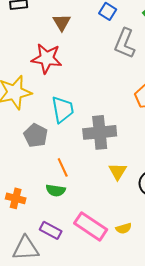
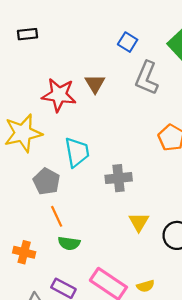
brown triangle: (62, 22) -> (95, 84), moved
gray cross: (100, 132) -> (119, 178), size x0.7
orange line: (63, 167) -> (57, 216), moved

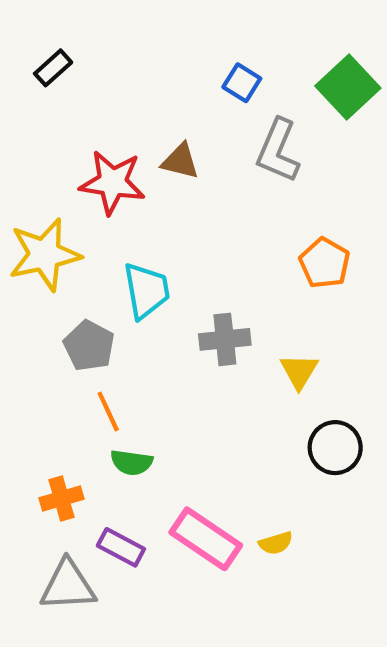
black rectangle: (27, 34) -> (53, 68), turned -36
brown triangle: (95, 84) -> (180, 161), turned -45
yellow triangle: (139, 222) -> (299, 371), moved
orange cross: (24, 252) -> (62, 499), moved, turned -30

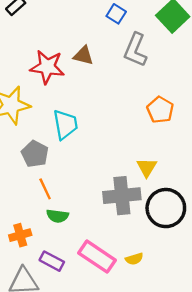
gray cross: (225, 339) -> (122, 196), moved, size x1.4
black circle: (335, 448) -> (166, 208), size x1.4

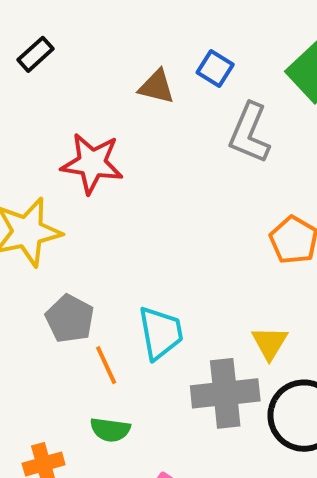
brown triangle: (83, 56) -> (157, 87), moved
cyan trapezoid: (65, 124) -> (161, 333), moved
orange line: (45, 189) -> (106, 365), moved

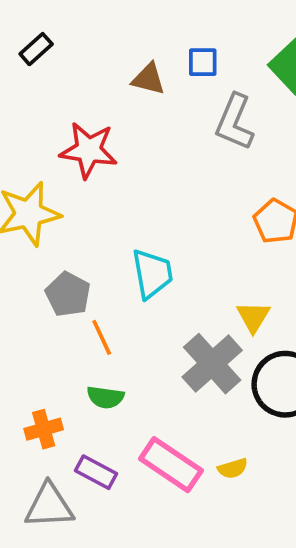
blue square: (215, 68) -> (203, 62), turned -32
cyan trapezoid: (161, 333) -> (152, 274), moved
gray cross: (225, 393) -> (212, 364), turned -36

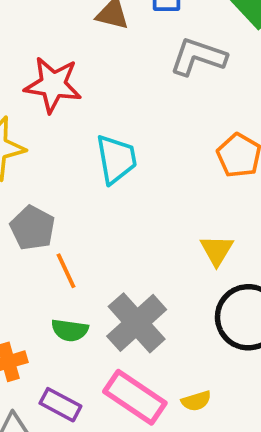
gray L-shape: (235, 122) -> (198, 57), turned 86
cyan trapezoid: (152, 274) -> (116, 159), moved
gray cross: (212, 364) -> (137, 323), moved

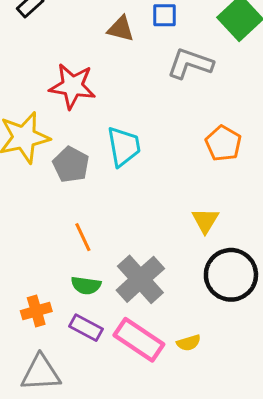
gray pentagon: (33, 228) -> (71, 165), moved
purple rectangle: (60, 405) -> (86, 328), moved

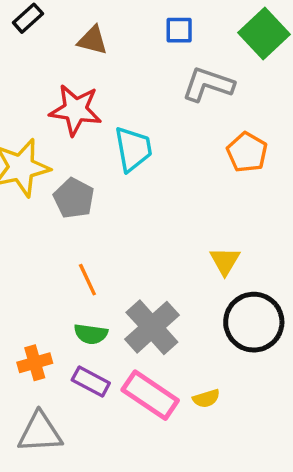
brown triangle: (121, 29) -> (92, 40), moved
orange pentagon: (223, 143) -> (247, 152), moved
cyan trapezoid: (124, 147) -> (133, 149), moved

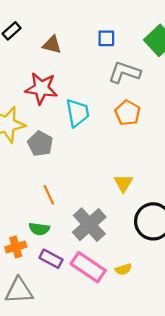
orange pentagon: (247, 152) -> (128, 113), moved
yellow triangle: (225, 261) -> (123, 183), moved
green semicircle: (91, 334) -> (39, 229), moved

